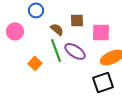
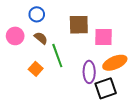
brown square: (77, 20) -> (79, 25), size x1.5
brown semicircle: (57, 29) -> (41, 38), moved
purple ellipse: (75, 51) -> (89, 72), moved, turned 55

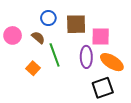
blue circle: (37, 14) -> (48, 18), moved
orange ellipse: (115, 63) -> (112, 62), turned 55
purple ellipse: (89, 72) -> (86, 57), moved

